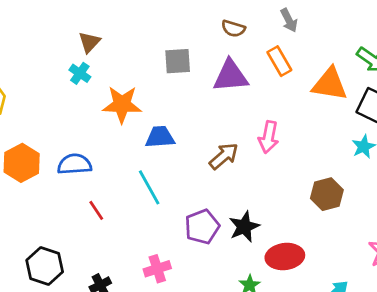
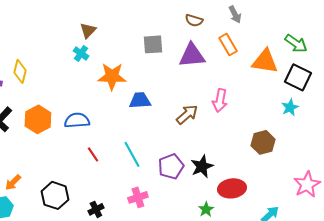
cyan line: (149, 187) -> (132, 154), moved

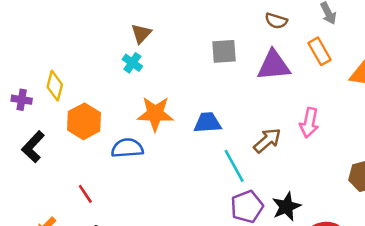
orange star: (112, 76) -> (155, 114), moved
orange hexagon: (38, 119) -> (84, 121), moved
red line: (93, 154) -> (85, 194), moved
cyan line: (132, 154) -> (234, 166), moved

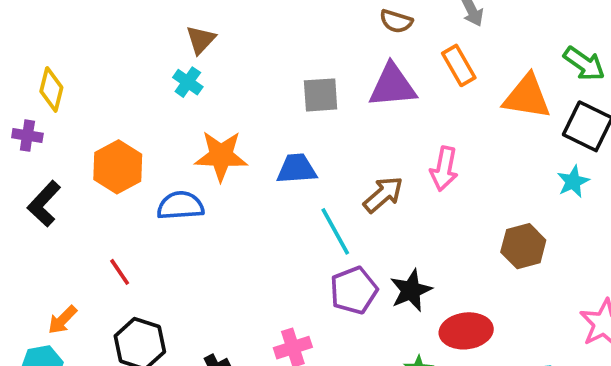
gray square: (224, 51) -> (321, 95), moved
yellow diamond: (55, 86) -> (51, 89), moved

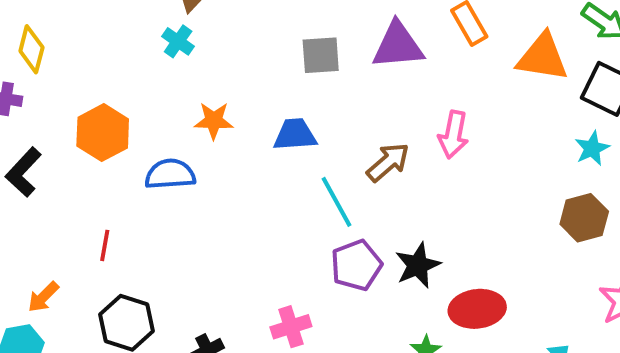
orange star: (221, 156) -> (214, 121), size x0.7
brown hexagon: (523, 246) -> (584, 218), moved
red line: (120, 272) -> (105, 245), turned 44

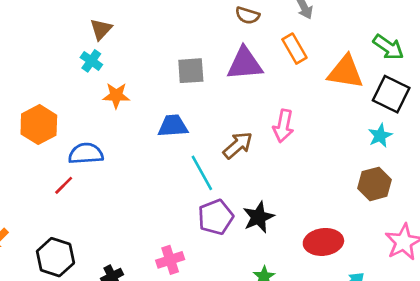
orange star: (214, 121) -> (116, 96), moved
red line: (105, 245) -> (64, 185), moved, turned 35
red ellipse: (477, 309) -> (323, 242), moved

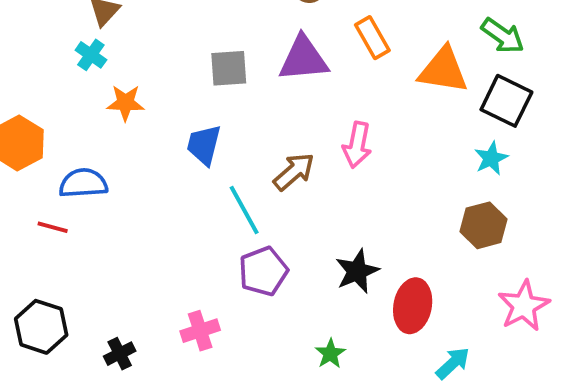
blue trapezoid: (173, 126) -> (204, 145), turned -72
red line: (64, 185) -> (53, 227), turned 60
black star: (258, 217) -> (357, 271), moved
red ellipse: (323, 242) -> (413, 306), turned -72

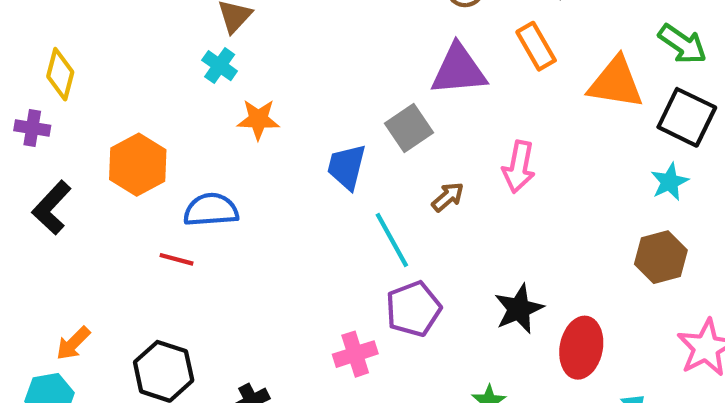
gray square: (229, 68) -> (409, 128), moved, turned -30
brown arrow: (294, 172) -> (448, 197), size x0.7
pink cross: (200, 331) -> (355, 354), moved

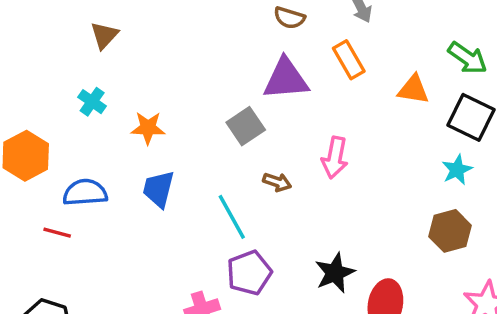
cyan cross: (220, 66) -> (92, 102), moved
orange triangle: (616, 83) -> (413, 89), size x0.7
orange star: (258, 119) -> (148, 128), moved
blue trapezoid: (347, 167) -> (158, 189), moved
brown arrow: (448, 197) -> (277, 182), turned 60

